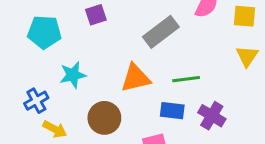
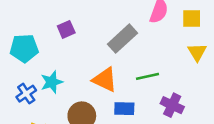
orange triangle: (136, 78) -> (105, 80), turned 44
blue cross: (36, 101) -> (26, 94), moved
blue rectangle: (172, 111) -> (124, 109), moved

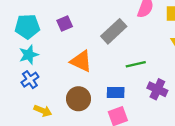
cyan pentagon: (24, 48) -> (27, 26), moved
orange triangle: (105, 80) -> (81, 61), moved
cyan star: (52, 82) -> (29, 55), moved

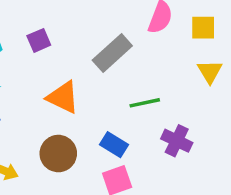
blue rectangle: (116, 92) -> (114, 145), turned 30

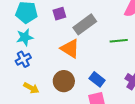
gray rectangle: (112, 53) -> (85, 24), moved
green line: (145, 103) -> (119, 41), moved

